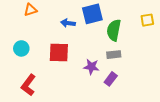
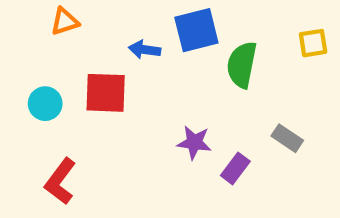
red square: (59, 53) -> (106, 93), moved
gray rectangle: (114, 55) -> (287, 138), moved, turned 40

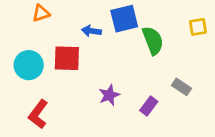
green semicircle: (242, 65) -> (153, 41), turned 148
cyan circle: (45, 104) -> (29, 65), size x1.4
purple star: (194, 142) -> (109, 95), moved, turned -30

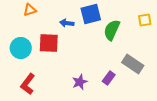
green semicircle: (153, 41) -> (112, 30), turned -135
gray rectangle: (182, 87) -> (133, 64), size x1.5
purple star: (109, 95) -> (80, 82), moved

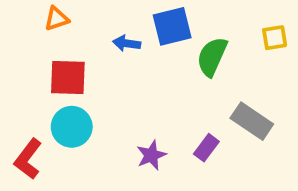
red square: (49, 43) -> (68, 77), moved
cyan circle: (21, 48) -> (72, 127), moved
red L-shape: (28, 84) -> (28, 159), moved

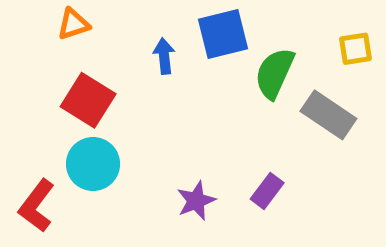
blue arrow: (127, 43) -> (164, 56), turned 76
red square: (68, 77) -> (88, 100), turned 30
gray rectangle: (252, 121) -> (328, 115), moved

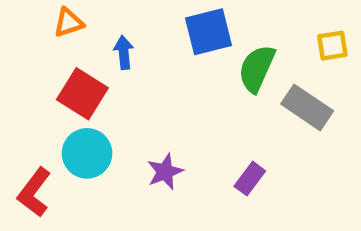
blue arrow: (164, 56) -> (124, 52), moved
purple star: (196, 201) -> (165, 172), moved

